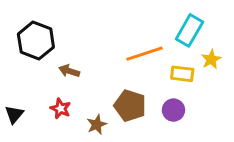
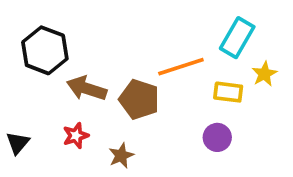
brown arrow: (69, 71) -> (87, 88), size x1.5
brown pentagon: (130, 106) -> (139, 99), moved
red star: (61, 109) -> (76, 136), turned 30

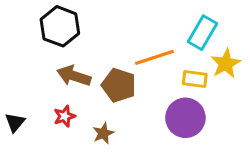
black hexagon: (45, 50) -> (60, 26), moved
yellow star: (264, 74) -> (226, 64), size x1.4
purple circle: (217, 137) -> (185, 118), size x1.6

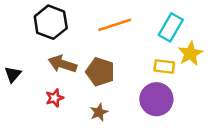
orange line: (154, 57) -> (115, 25), moved
black triangle: (15, 122) -> (13, 74), moved
brown star: (103, 133) -> (99, 112), moved

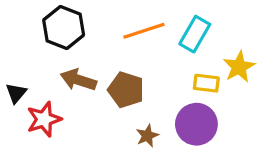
cyan rectangle: (171, 27) -> (195, 34), moved
red star: (55, 98) -> (44, 119), moved, size x1.5
brown star: (99, 112) -> (147, 136), moved

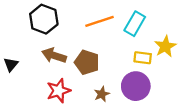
red star: (44, 119) -> (59, 91), moved

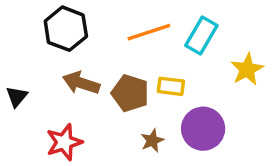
yellow rectangle: (143, 58) -> (171, 86), moved
red star: (59, 91) -> (64, 142), moved

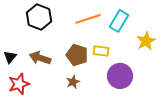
brown arrow: (81, 83) -> (40, 58), moved
brown star: (152, 141) -> (73, 82), moved
red star: (64, 142) -> (19, 84), moved

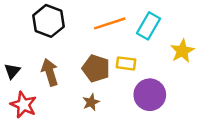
brown arrow: (40, 58) -> (50, 72), turned 55
red star: (19, 84) -> (23, 105), turned -30

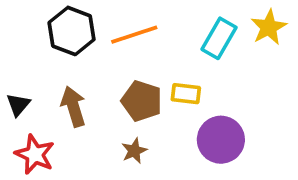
orange line: (110, 23) -> (134, 35), moved
yellow star: (182, 51) -> (269, 27), moved

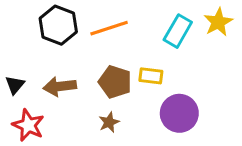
brown arrow: (73, 107) -> (60, 86), turned -80

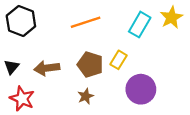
black hexagon: (58, 25) -> (21, 21), moved
yellow rectangle: (151, 76) -> (119, 60), turned -66

